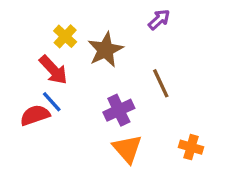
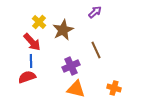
blue line: (52, 102) -> (31, 61), turned 40
red semicircle: (35, 115) -> (27, 77), moved
orange triangle: (127, 149) -> (76, 89), turned -36

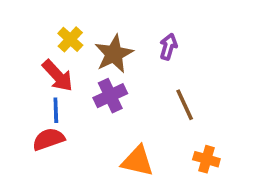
purple arrow: (95, 12) -> (168, 47), moved, turned -32
brown line: (96, 50) -> (185, 105), moved
purple cross: (71, 66) -> (110, 96), moved

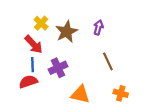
purple cross: (110, 96) -> (58, 68), moved

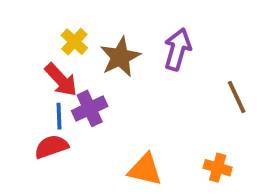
purple arrow: (98, 27) -> (177, 49), size x1.5
brown line: (108, 61) -> (237, 97), moved
purple cross: (58, 68) -> (90, 108), moved

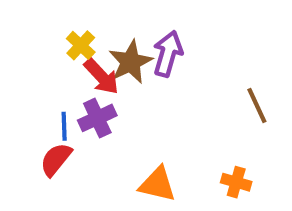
purple arrow: (177, 49) -> (168, 54), moved
red arrow: (61, 80) -> (101, 76), moved
red semicircle: (51, 147) -> (56, 159), turned -32

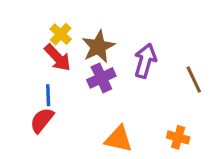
purple arrow: (168, 54) -> (145, 61), moved
red arrow: (101, 76) -> (58, 58), moved
purple cross: (97, 118) -> (101, 78), moved

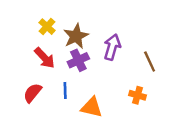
red arrow: (58, 58) -> (45, 58), moved
blue line: (48, 95) -> (65, 90), moved
orange cross: (178, 137) -> (137, 95), moved

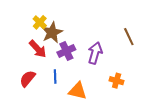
brown star: (76, 36) -> (52, 33), moved
purple arrow: (112, 47) -> (95, 53), moved
brown line: (150, 62) -> (129, 37), moved

